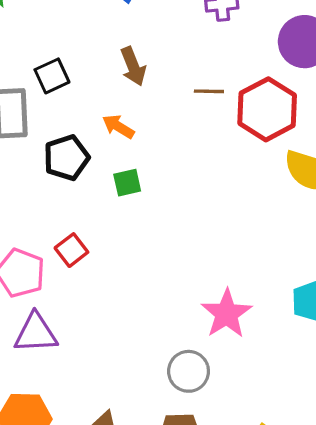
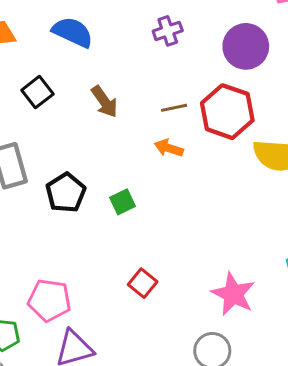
black square: (52, 76) -> (37, 92), moved
orange arrow: (118, 127) -> (169, 148), moved
red square: (71, 250) -> (143, 283), moved

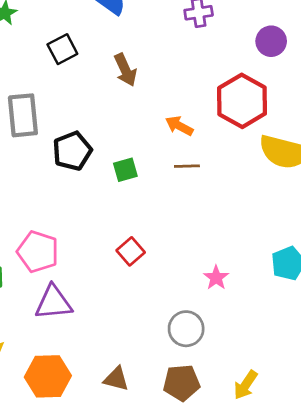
purple circle: (246, 46) -> (271, 41), size x0.7
brown line: (174, 108) -> (187, 166), moved
pink star: (233, 294) -> (216, 278), size x0.6

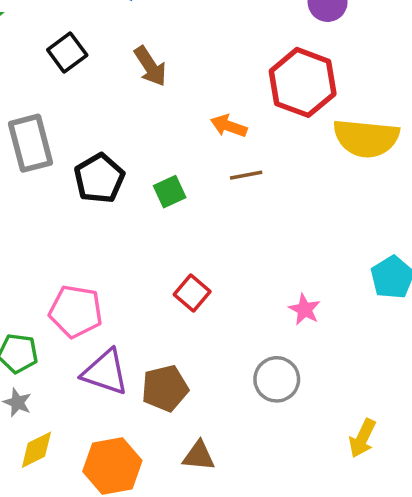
purple triangle: (54, 303) -> (105, 372), turned 33
brown pentagon: (182, 383) -> (165, 388), moved

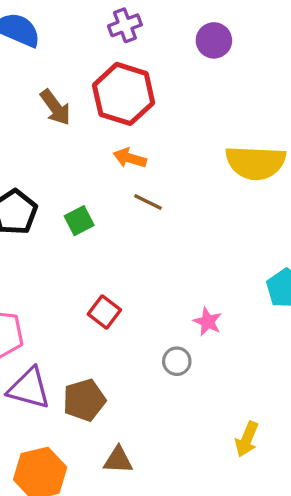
red hexagon: (303, 82) -> (124, 94), moved
brown line: (246, 175) -> (148, 202), turned 40
gray circle: (277, 379) -> (177, 361), moved, size x0.7
yellow arrow: (362, 438) -> (247, 439), moved

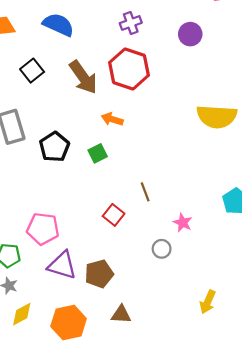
brown arrow: (55, 107) -> (83, 77), size x1.4
orange arrow: (130, 158) -> (112, 119), moved
brown line: (148, 202) -> (145, 192), moved, turned 42

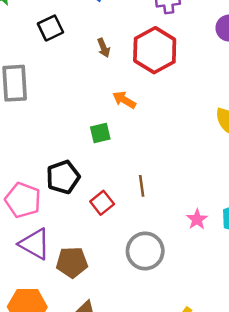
brown arrow: (83, 77) -> (104, 48), size x0.5
black pentagon: (54, 147) -> (63, 177), moved
pink star: (183, 223) -> (197, 219), moved
gray circle: (162, 249) -> (145, 251), size x1.8

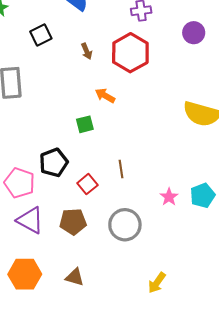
brown pentagon: (72, 262) -> (73, 222), moved

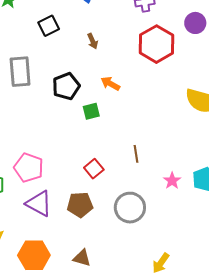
red hexagon: (130, 53) -> (157, 44), moved
black pentagon: (54, 163) -> (66, 86), moved
brown line: (121, 169) -> (136, 154), moved

